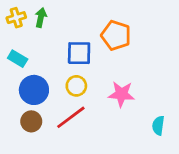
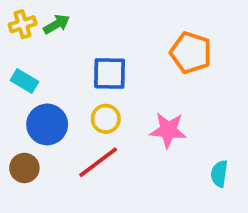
green arrow: (41, 18) -> (57, 24), turned 48
orange pentagon: (116, 35) -> (191, 53), moved
brown circle: (31, 121) -> (24, 168), moved

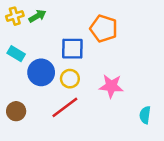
orange pentagon: (191, 53) -> (104, 29), moved
blue circle: (47, 124) -> (41, 72), moved

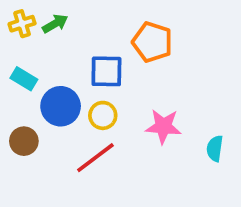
brown circle: (16, 111) -> (24, 141), moved
cyan semicircle: (145, 115) -> (215, 148), moved

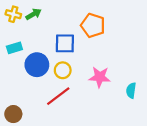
yellow cross: (22, 24) -> (13, 14), turned 32
cyan rectangle: (24, 79) -> (14, 48), turned -48
brown circle: (24, 141) -> (13, 114), moved

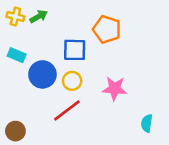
cyan rectangle: (14, 48) -> (17, 55), turned 40
cyan semicircle: (131, 90) -> (147, 123), moved

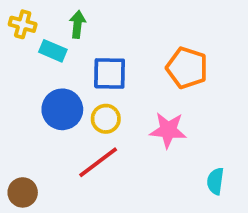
green arrow: (39, 17) -> (77, 24), moved, turned -54
orange pentagon: (107, 29) -> (187, 68), moved
cyan rectangle: (17, 55) -> (53, 51), moved

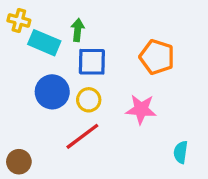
green arrow: (77, 24) -> (78, 30), moved
cyan rectangle: (53, 51) -> (44, 43), size x1.4

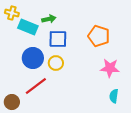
green arrow: (78, 30) -> (49, 19), turned 72
pink star: (141, 109) -> (110, 68), moved
red line: (82, 136) -> (36, 86), moved

